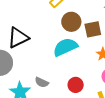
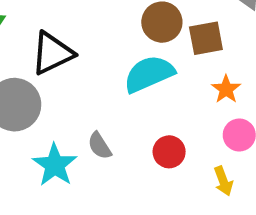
gray semicircle: (42, 82) -> (100, 146), turned 32

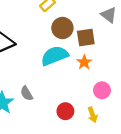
orange star: (226, 89) -> (84, 62), moved
red circle: (169, 152) -> (65, 111), moved

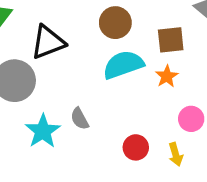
brown circle: (62, 28) -> (115, 23), moved

